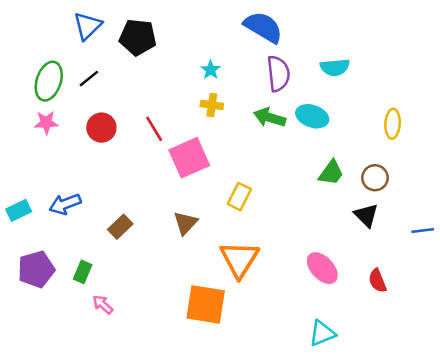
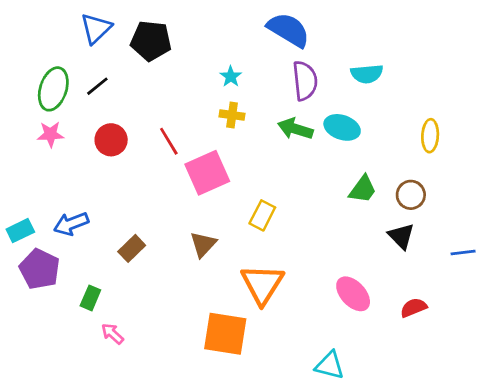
purple pentagon: (36, 269) -> (40, 269), moved, turned -30
red semicircle: (377, 281) -> (414, 308), turned 90
cyan triangle: (322, 333) -> (330, 365), moved, turned 36

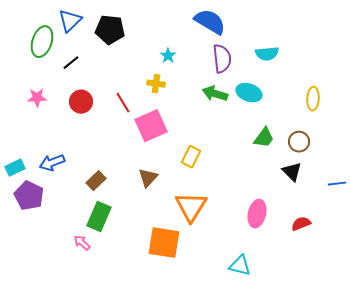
green ellipse: (53, 89) -> (42, 42), moved
yellow cross: (232, 115) -> (156, 84), moved
pink ellipse: (353, 294) -> (257, 214), turned 56
green rectangle: (90, 298) -> (99, 217), moved, size x1.6

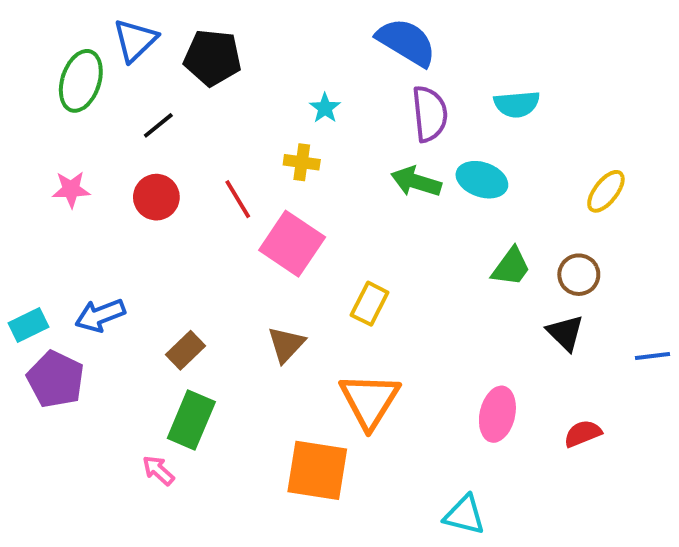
black line: (71, 63) -> (158, 125), moved
yellow ellipse: (313, 99) -> (606, 191), turned 35
pink square: (151, 126) -> (292, 244), turned -32

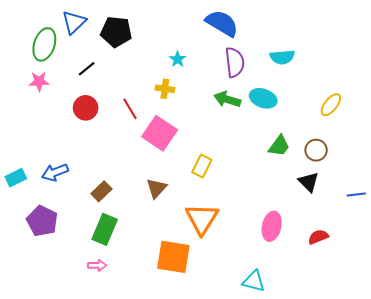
pink star: (71, 189) -> (39, 81), moved
purple pentagon: (56, 379) -> (42, 221), moved
pink arrow: (158, 470) -> (97, 265), moved, turned 138

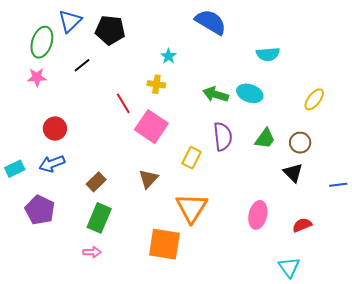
purple semicircle: (235, 62) -> (223, 137), moved
red circle: (86, 108) -> (55, 129), moved
cyan triangle: (254, 281) -> (289, 267), moved, turned 40

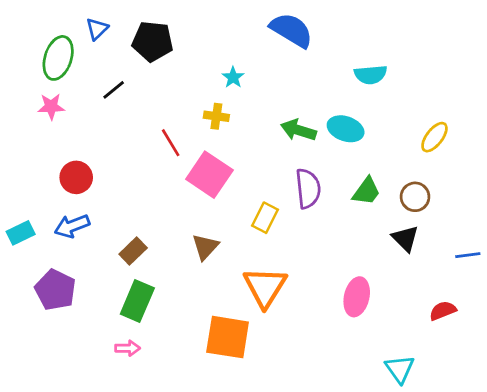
blue triangle: (70, 21) -> (97, 29), size x0.7
red semicircle: (302, 225) -> (443, 311), moved

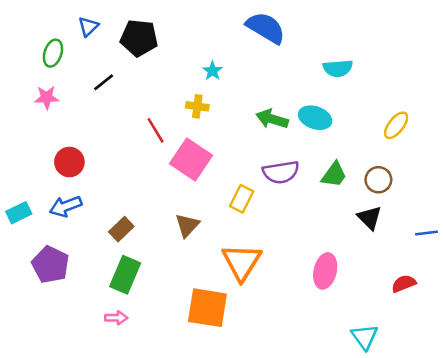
green ellipse: (58, 58) -> (53, 53), size x0.7
purple semicircle: (308, 188) -> (281, 172), turned 87

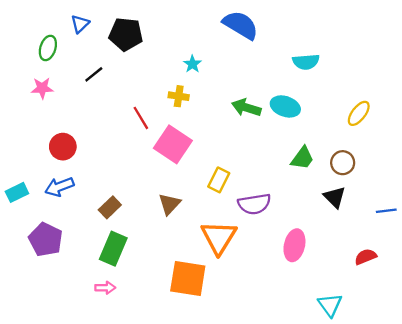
purple semicircle: (281, 172) -> (254, 204), moved

